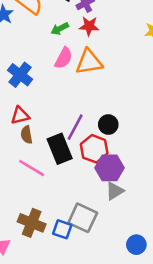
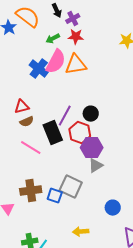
pink semicircle: (64, 58) -> (56, 62), size x1.4
blue cross: (20, 75) -> (39, 69), moved
brown semicircle: (26, 135) -> (27, 122), turned -104
brown cross: (32, 223) -> (31, 191), turned -30

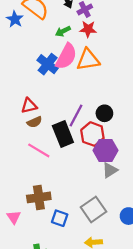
gray square: (71, 187) -> (94, 209), moved, turned 30
blue square: (55, 196) -> (60, 218), moved

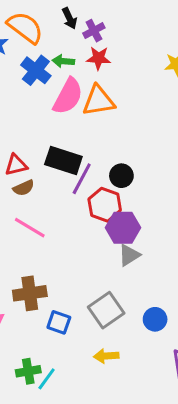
green arrow: (63, 31) -> (63, 61), turned 32
blue cross: (48, 64) -> (36, 70), moved
black rectangle: (63, 134) -> (63, 160), moved, turned -50

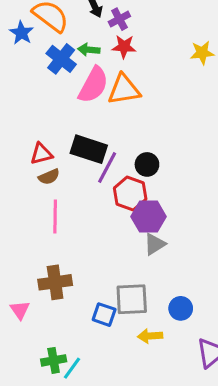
pink line: (30, 228) -> (55, 217), turned 60
gray square: (106, 310) -> (132, 299), turned 32
blue square: (59, 322) -> (104, 315), moved
yellow arrow: (106, 356) -> (150, 336), moved

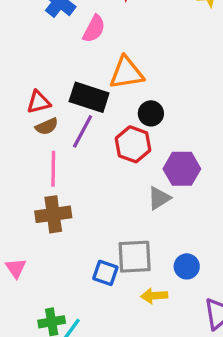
pink semicircle: (93, 85) -> (94, 29), size x0.7
orange triangle: (124, 89) -> (126, 73), moved
purple line: (107, 168) -> (83, 131), moved
purple hexagon: (149, 217) -> (182, 169), moved
brown cross: (55, 282) -> (53, 214), moved

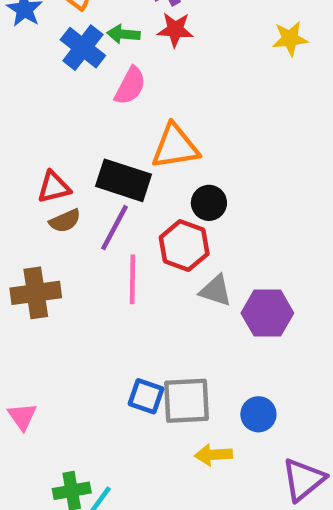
pink line: (53, 169) -> (132, 279), moved
purple hexagon: (182, 169) -> (267, 313), moved
gray triangle: (159, 198) -> (216, 291), moved, turned 50
brown cross: (53, 214) -> (36, 293), moved
blue square: (105, 273) -> (146, 396), moved

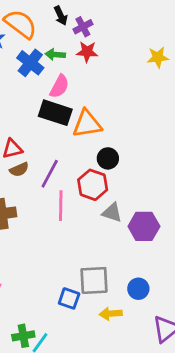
black rectangle: (123, 180) -> (55, 113), moved
blue square: (146, 396) -> (69, 298), moved

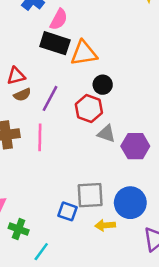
pink line: (61, 206) -> (40, 137), moved
blue circle: (138, 289) -> (130, 203), size x1.6
green cross: (23, 336) -> (19, 229), moved, turned 30

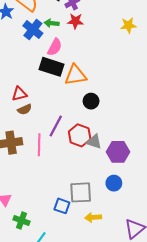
purple line: (50, 98) -> (56, 126), moved
red hexagon: (89, 109) -> (80, 135), moved
blue circle: (130, 203) -> (114, 183), moved, size x0.6

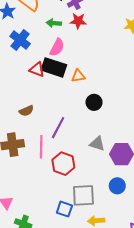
blue cross: (33, 29) -> (20, 40), moved
orange triangle: (75, 75) -> (78, 76), size x0.6
red triangle: (19, 94) -> (37, 70), moved, turned 35
red hexagon: (80, 135) -> (63, 164), moved

